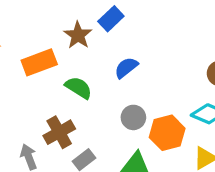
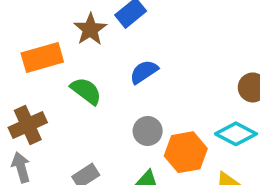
brown cross: (59, 132) -> (28, 125), moved

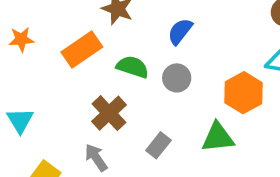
brown cross: (28, 125) -> (109, 113), moved
gray circle: (148, 131) -> (177, 78), moved

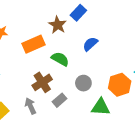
gray circle: (177, 78) -> (83, 83), moved
gray rectangle: (158, 145) -> (59, 100), moved

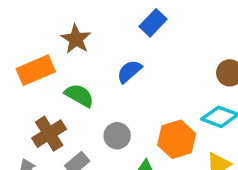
blue rectangle: (78, 13) -> (153, 23), moved

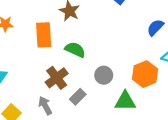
orange rectangle: (36, 70) -> (44, 35), turned -65
blue semicircle: (129, 71) -> (155, 27), moved

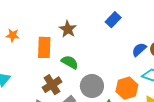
gray circle: (104, 75) -> (92, 86), size x1.5

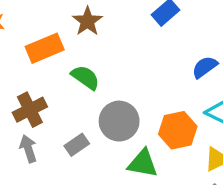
orange rectangle: (44, 47) -> (45, 48), turned 60
brown cross: (52, 85) -> (30, 110), moved

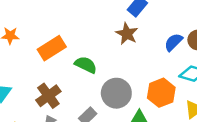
brown star: (87, 21) -> (127, 34), moved

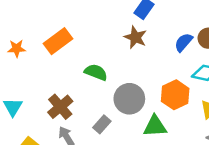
orange rectangle: (52, 48) -> (58, 41), moved

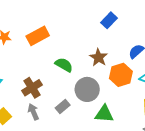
brown star: (135, 37) -> (99, 57), moved
orange hexagon: (175, 95) -> (121, 75), moved

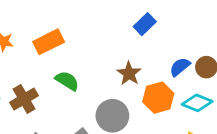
green semicircle: (64, 65) -> (67, 81), moved
brown cross: (32, 88) -> (24, 99), moved

